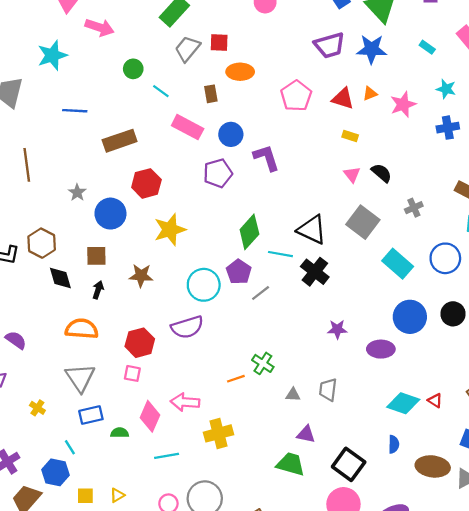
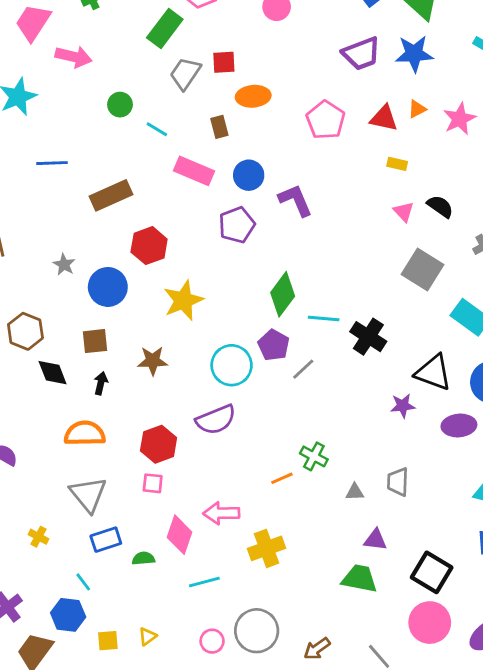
black triangle: (312, 230) -> (433, 373), moved

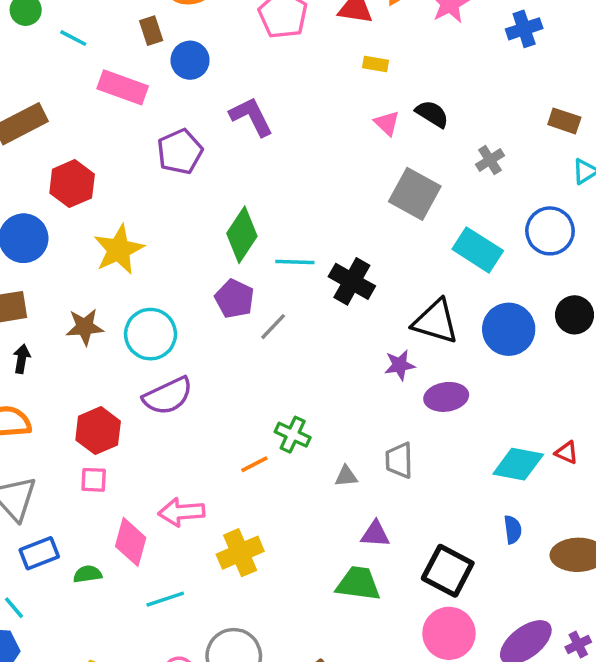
blue circle: (249, 175) -> (190, 60), moved
cyan circle: (232, 365) -> (151, 334), moved
purple ellipse: (459, 425) -> (446, 397), moved

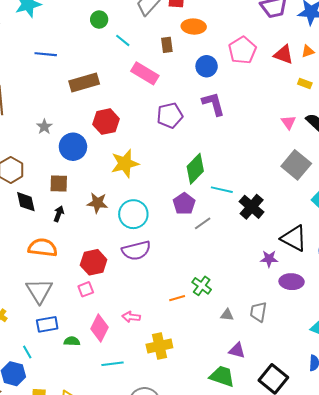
blue circle: (190, 60) -> (207, 66), moved
yellow rectangle: (375, 64) -> (305, 83), moved
pink square: (94, 480) -> (86, 289), turned -35
pink arrow: (181, 512) -> (131, 317), size x0.7

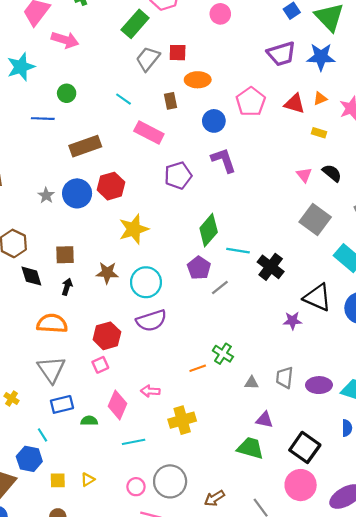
green circle: (99, 20) -> (67, 93), moved
blue circle: (73, 147) -> (77, 193), moved
purple ellipse: (292, 282) -> (319, 385), moved

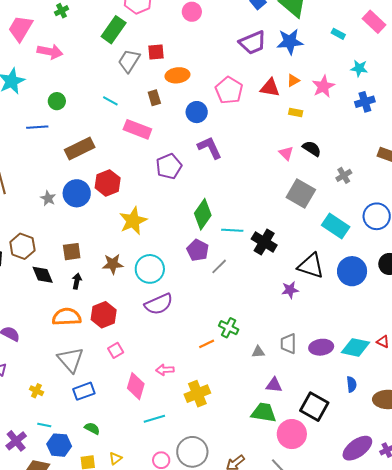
red hexagon: (107, 336) -> (104, 315), moved
green semicircle: (89, 421) -> (92, 428), moved, turned 35
cyan line: (43, 435) -> (44, 425), moved, turned -40
pink circle: (301, 485) -> (292, 434), moved

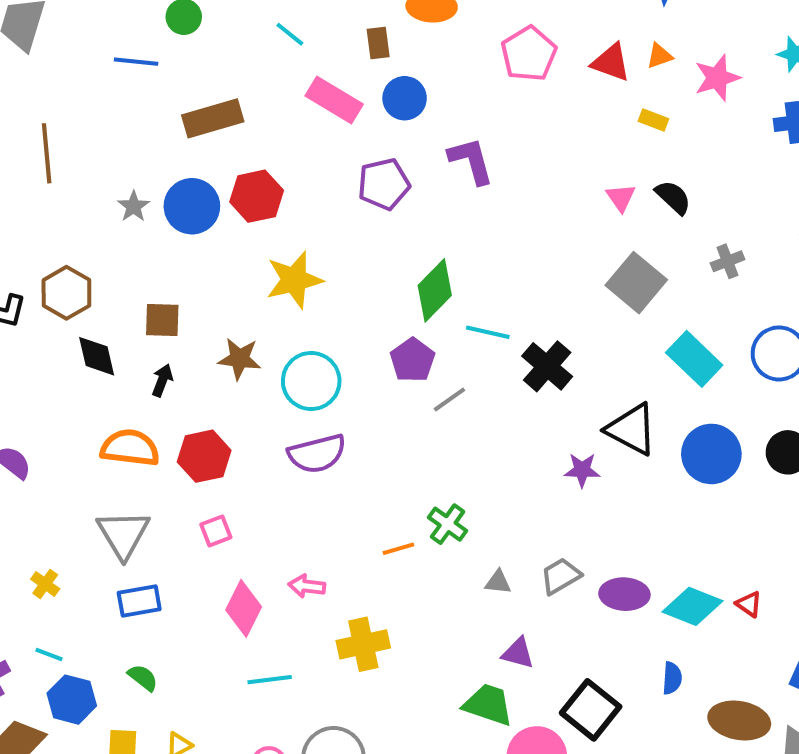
blue circle: (197, 112) -> (405, 98), moved
gray trapezoid: (288, 344) -> (561, 576), turned 50

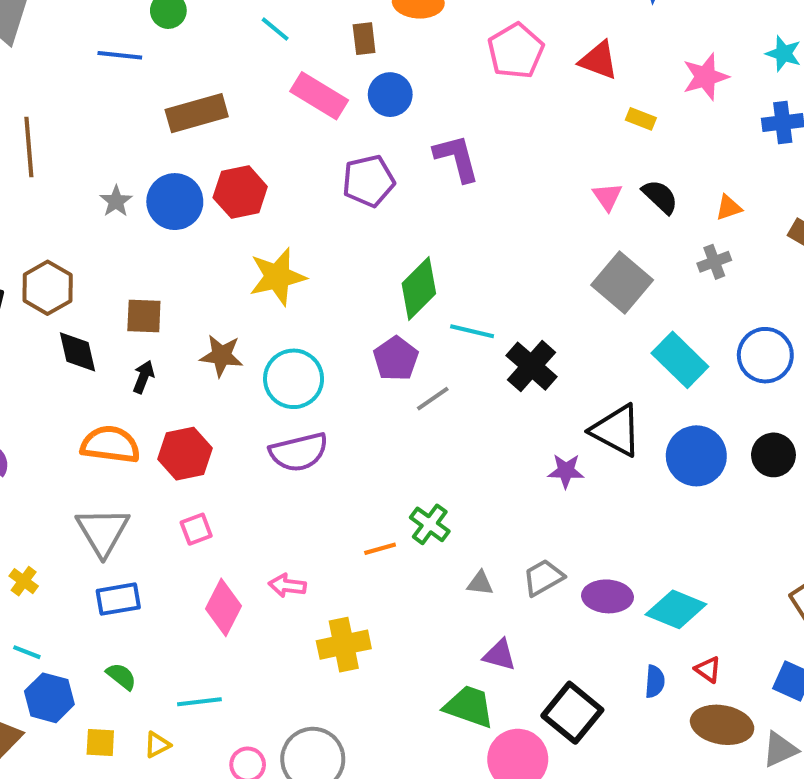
orange triangle: (659, 56) -> (729, 208), moved
red triangle: (749, 604) -> (708, 669), moved
cyan line: (270, 680) -> (199, 702), moved

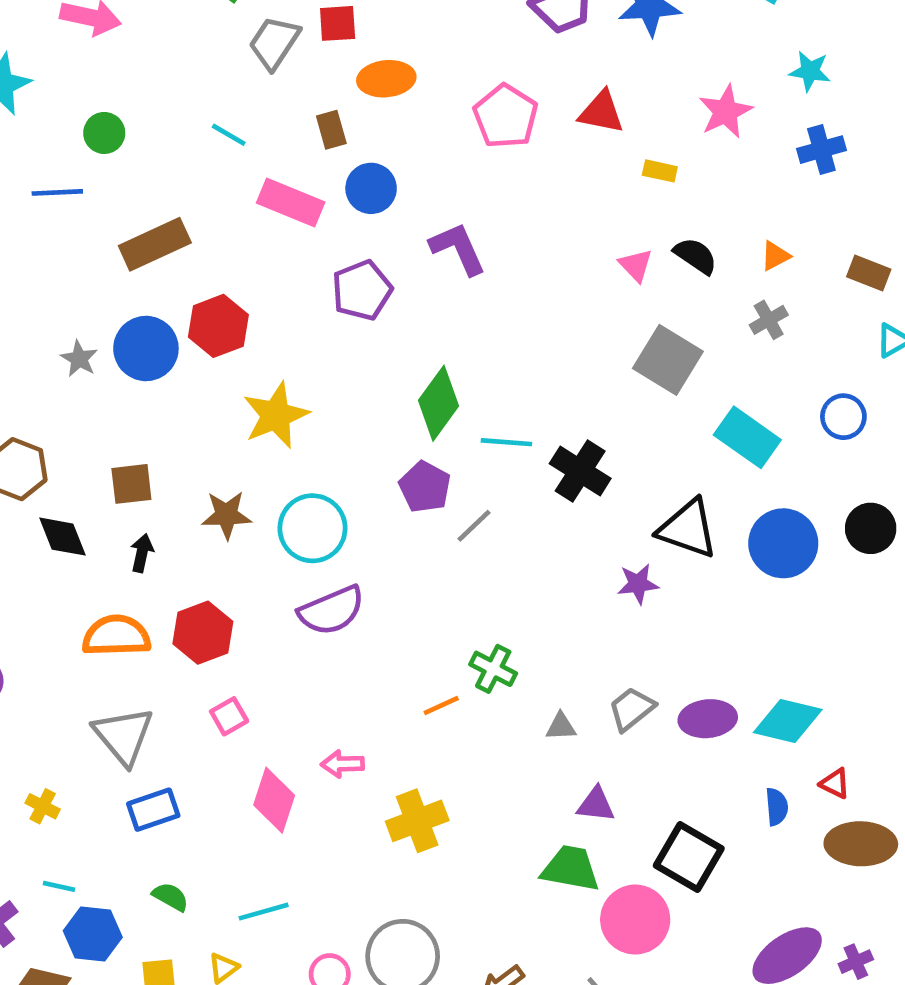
blue circle: (765, 355) -> (843, 417), size x0.7

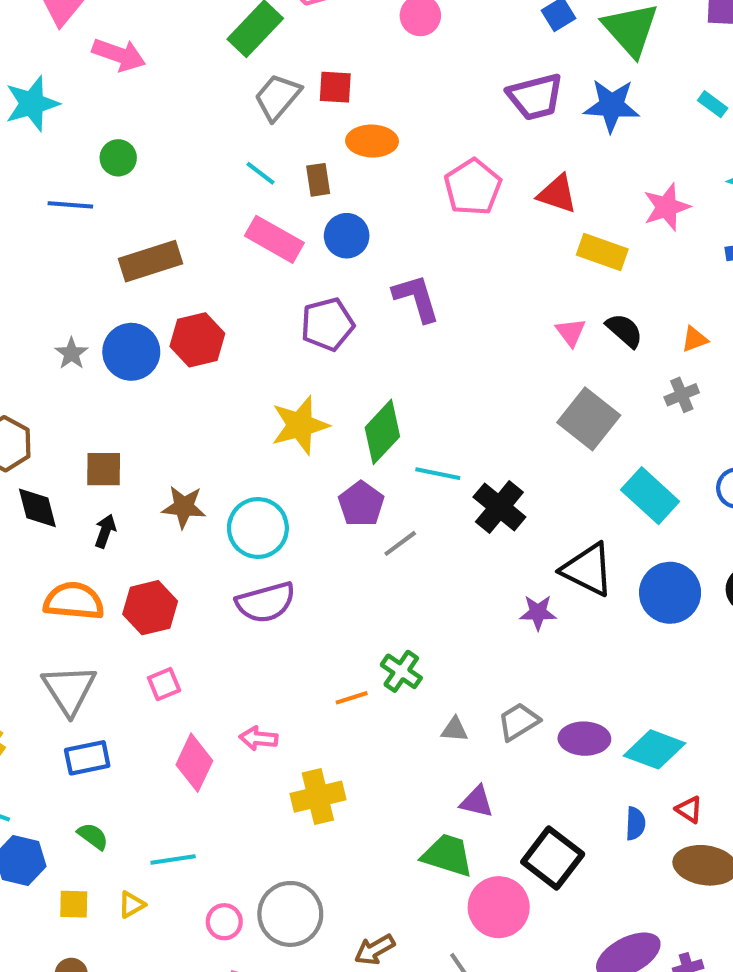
cyan line: (229, 135) -> (260, 173), moved
yellow rectangle: (660, 171) -> (602, 252), size x1.6
yellow star: (276, 415) -> (300, 425), moved

